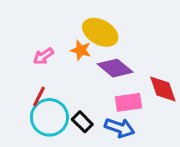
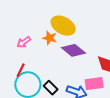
pink rectangle: (129, 102) -> (94, 84), moved

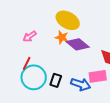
orange star: (50, 38) -> (62, 37), moved
black rectangle: (51, 88) -> (56, 80), turned 64

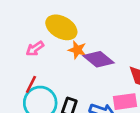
yellow ellipse: (68, 20) -> (61, 27), moved

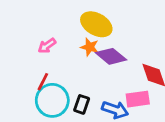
yellow ellipse: (61, 27) -> (96, 24), moved

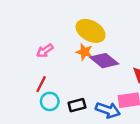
cyan circle: (52, 100) -> (50, 101), size x0.6
black rectangle: (82, 104) -> (77, 105), turned 56

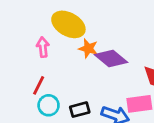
yellow ellipse: (91, 31) -> (68, 24), moved
pink arrow: (45, 51) -> (43, 47), turned 119

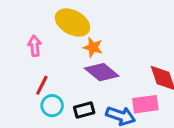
pink arrow: (43, 47) -> (35, 46), moved
purple diamond: (111, 58) -> (102, 72), moved

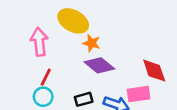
pink arrow: (35, 46) -> (39, 42), size x1.5
cyan circle: (52, 106) -> (43, 97), moved

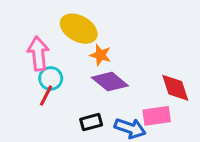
cyan circle: (43, 97) -> (51, 78), moved

